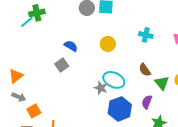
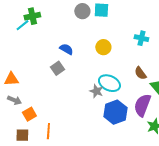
orange triangle: (16, 76) -> (11, 79), turned 35
purple semicircle: (147, 102) -> (142, 105), size x1.6

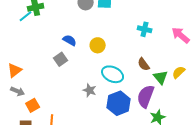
yellow circle: (103, 47) -> (98, 45), moved
orange triangle: (11, 79) -> (15, 70), turned -35
gray star: (96, 91) -> (90, 90), moved

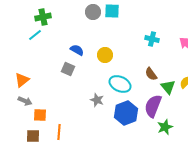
cyan line: (26, 16) -> (35, 35), moved
gray square: (61, 59) -> (68, 69), turned -32
orange square: (33, 105) -> (40, 115), turned 32

